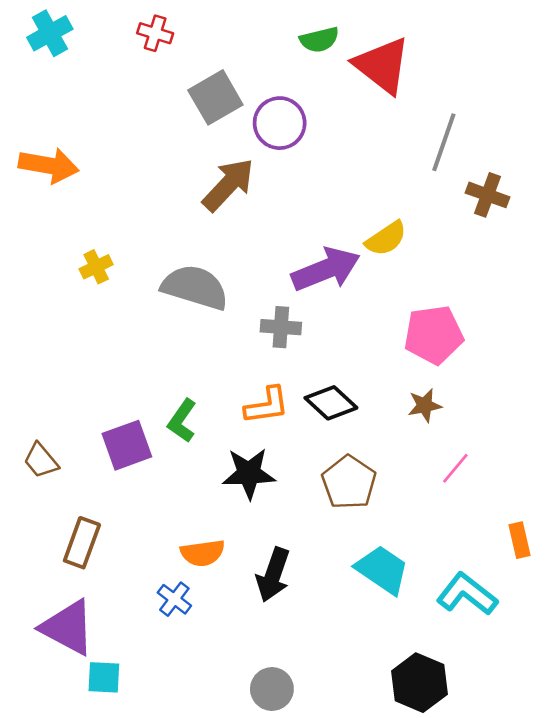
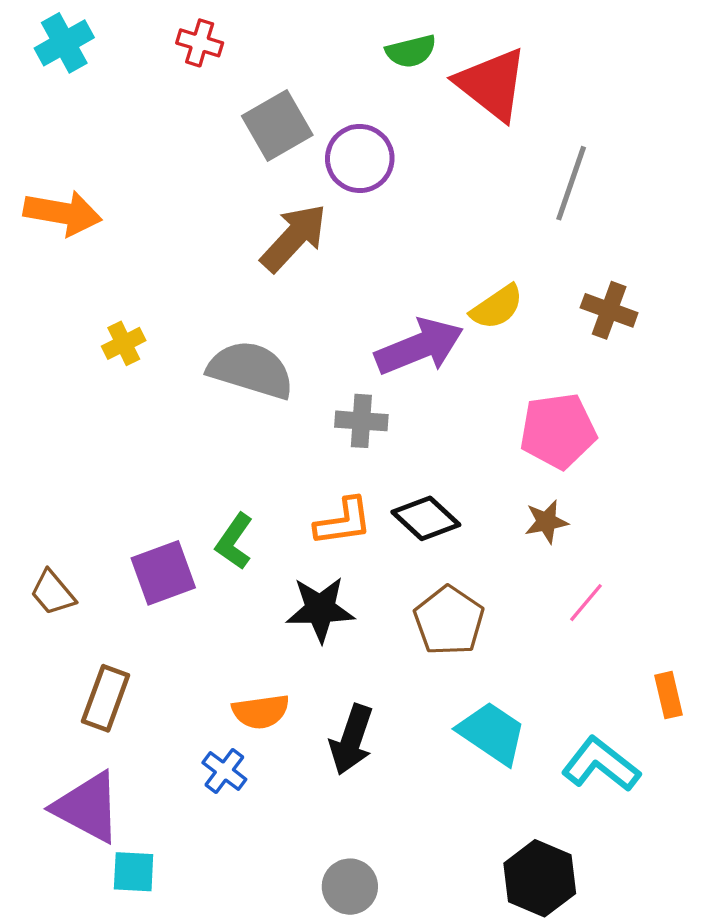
brown cross: (488, 195) -> (609, 310), moved

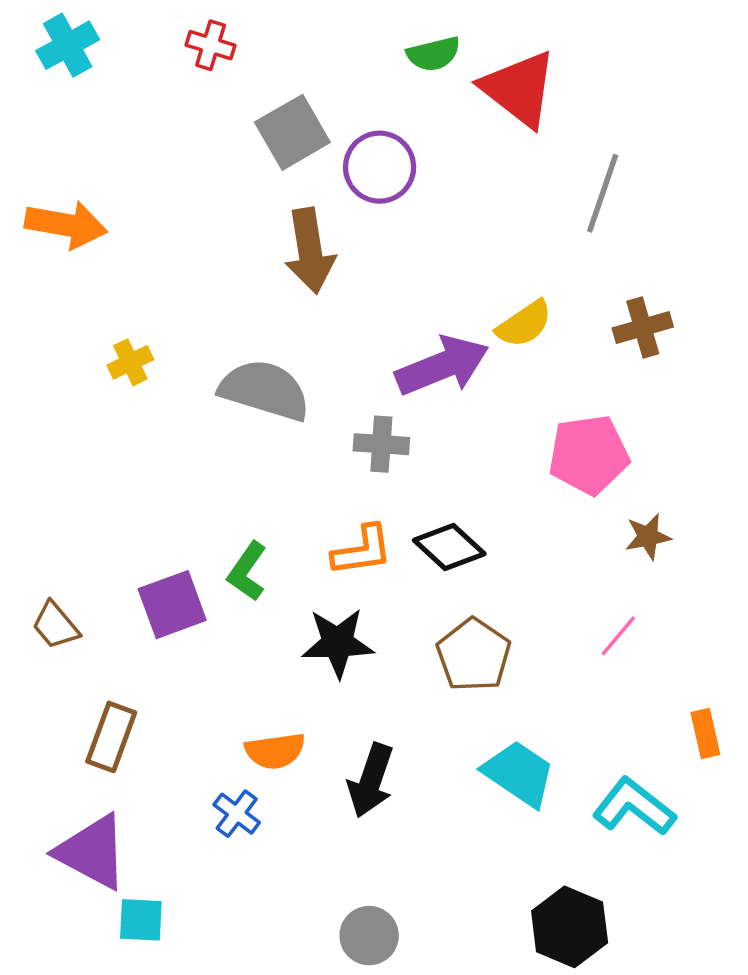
brown arrow: (294, 238) -> (310, 251), turned 128
brown cross: (609, 310) -> (643, 327), turned -36
brown star: (546, 522) -> (648, 537), moved

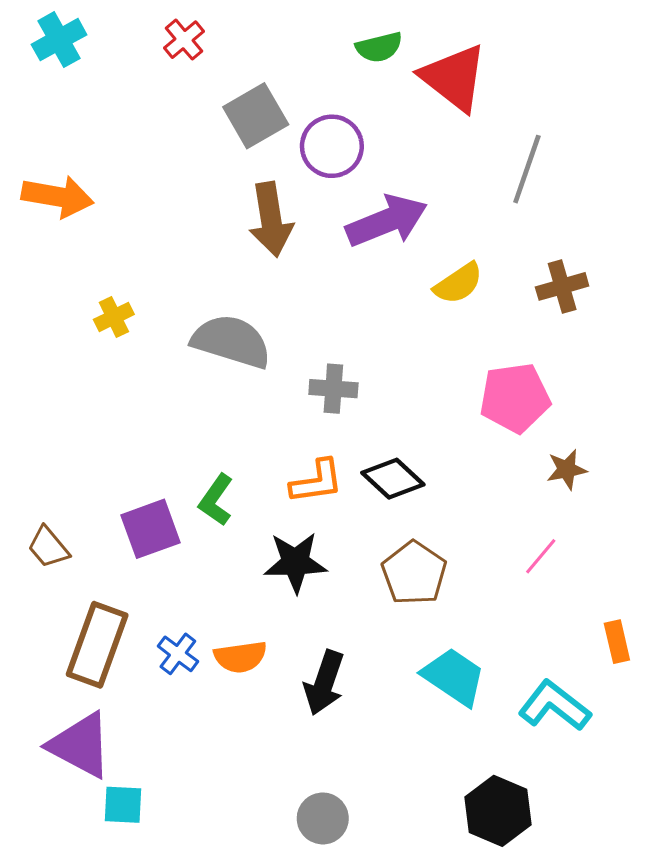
red cross: (211, 45) -> (184, 40), turned 33
purple arrow: (442, 366) -> (387, 221), moved
brown rectangle: (111, 737) -> (97, 645), size x1.4
blue cross: (237, 814) -> (178, 654), moved

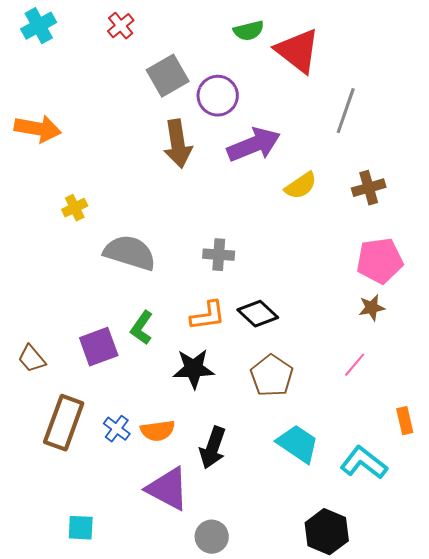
gray semicircle: (231, 341) -> (130, 253), moved
pink pentagon: (515, 398) -> (380, 261), moved
purple triangle: (80, 745) -> (168, 489), moved

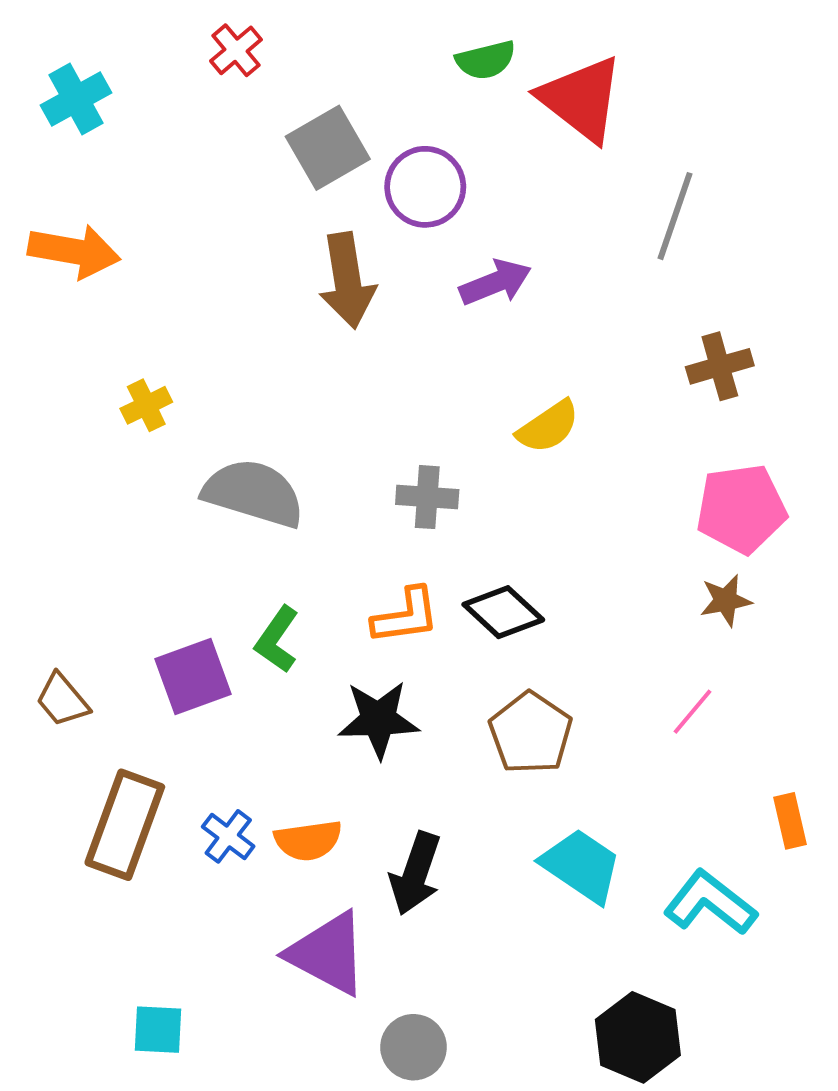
cyan cross: (39, 26) -> (76, 99), moved
purple arrow: (254, 145) -> (495, 282), size x0.7
yellow semicircle: (301, 186) -> (548, 427), moved

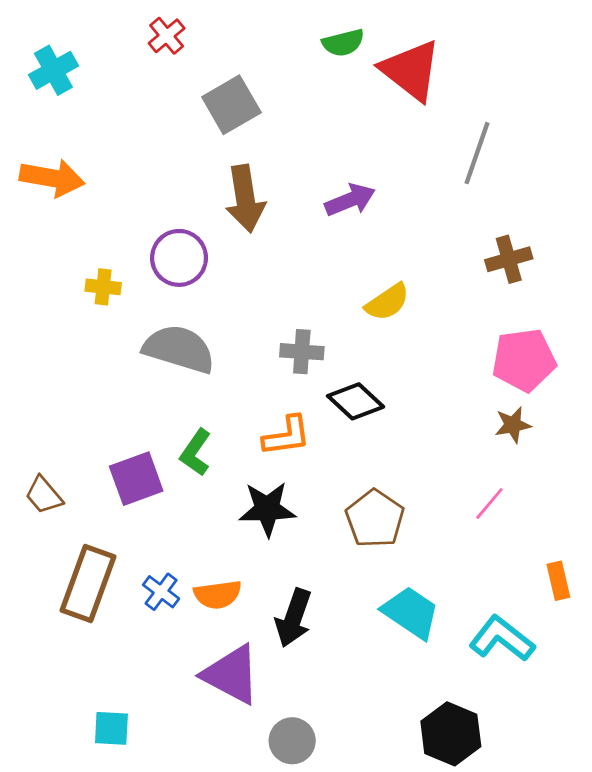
purple circle: (425, 187) -> (179, 258), moved
yellow cross: (146, 405) -> (103, 287), turned 32
black diamond: (503, 612) -> (356, 401), moved

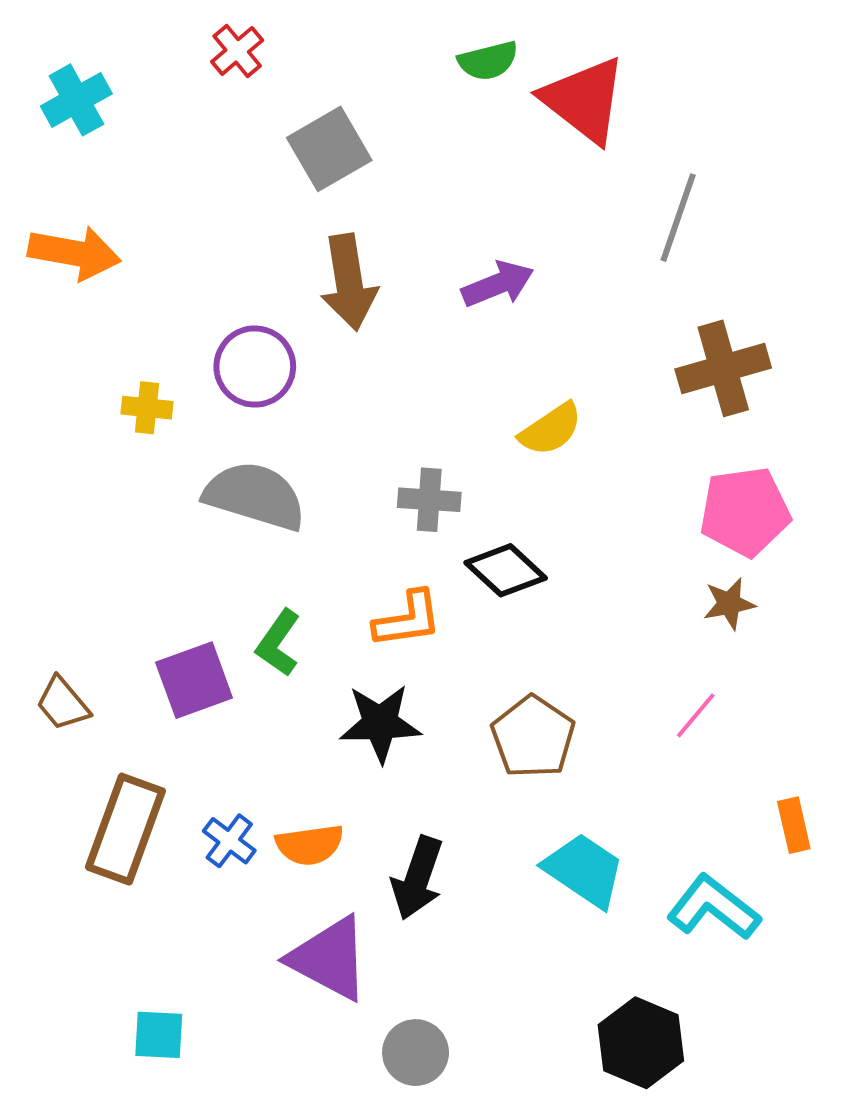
brown cross: (509, 259) -> (723, 368), size x1.4

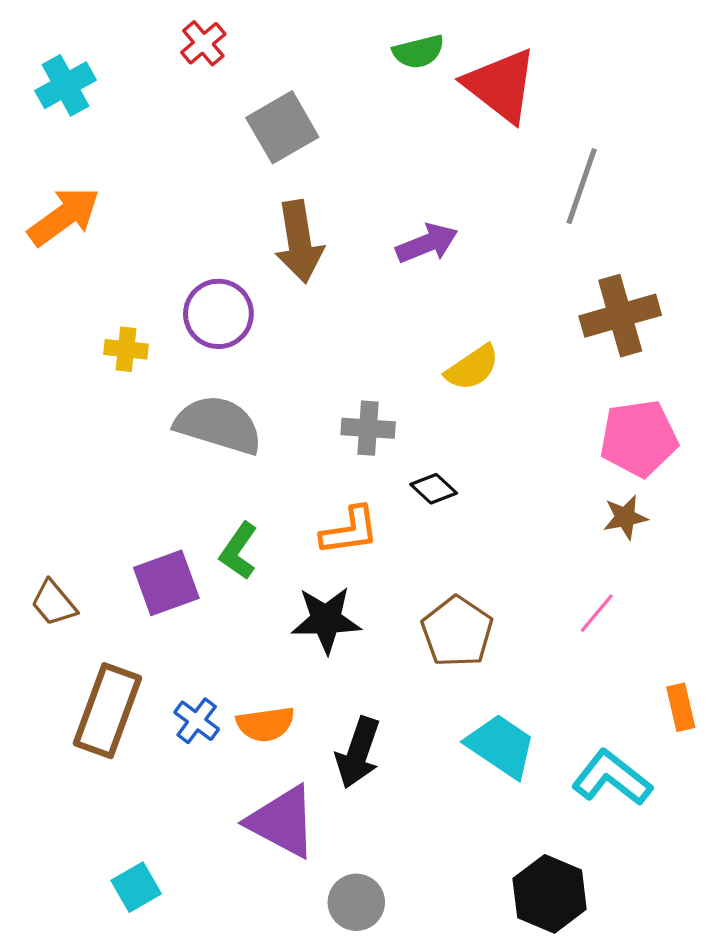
orange arrow: (74, 253) -> (64, 216), turned -46
black diamond: (506, 570) -> (434, 489), size x0.7
cyan square: (159, 1035) -> (136, 887), turned -33

